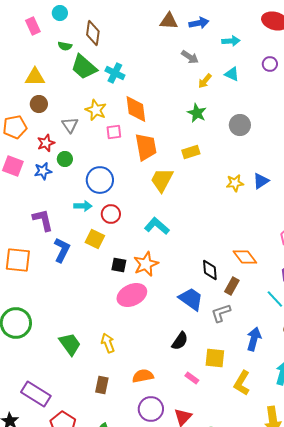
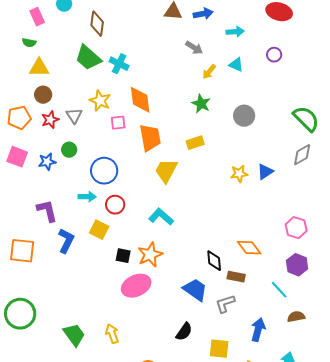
green semicircle: (65, 46) -> (29, 43), moved
red star: (46, 143) -> (50, 120), moved
brown rectangle: (232, 286) -> (236, 277), turned 72

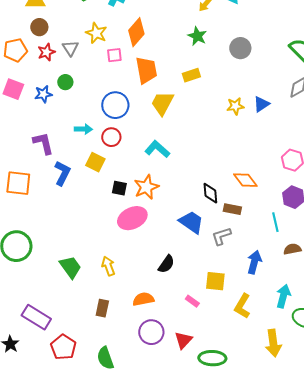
orange diamond: (140, 100) -> (136, 32), turned 48
blue circle: (104, 171) -> (115, 105), moved
cyan line: (279, 290) -> (275, 222), turned 30
black semicircle: (184, 332) -> (166, 264), moved

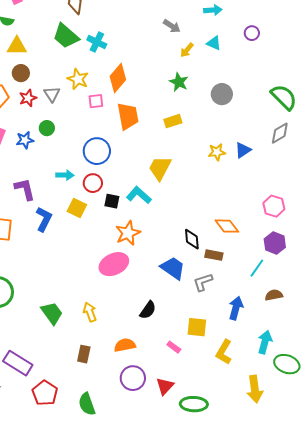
yellow trapezoid: (162, 103) -> (160, 168), moved
black square: (119, 188) -> (112, 201), moved
cyan line: (275, 222) -> (257, 268), turned 48

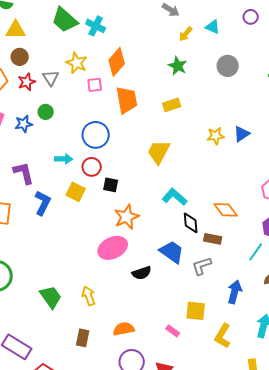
gray circle: (222, 94) -> (228, 66), moved
cyan L-shape: (139, 195) -> (175, 197), moved
black semicircle: (148, 310) -> (142, 273), moved, turned 36

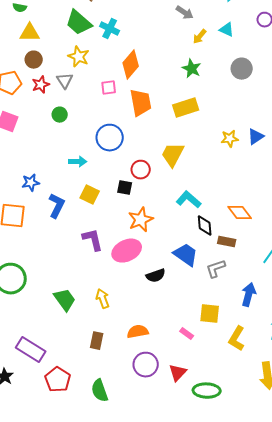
yellow star: (77, 63) -> (79, 57), moved
yellow rectangle: (172, 105) -> (186, 108), size x1.4
blue star: (24, 124) -> (31, 183), moved
red circle: (92, 167) -> (141, 170), moved
purple L-shape: (24, 173) -> (93, 240), moved

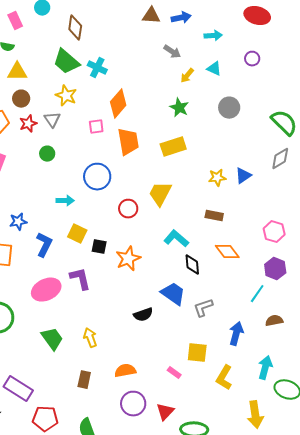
black square: (125, 188) -> (99, 247), moved
brown rectangle: (227, 242) -> (214, 216), moved
pink ellipse: (127, 251) -> (46, 290), moved
red pentagon: (58, 380) -> (45, 419), turned -30

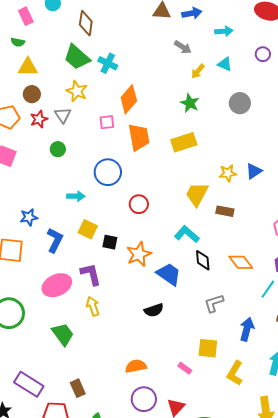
yellow trapezoid: (160, 194) -> (197, 194), moved
orange diamond: (227, 252) -> (241, 262), moved
blue trapezoid: (173, 294) -> (169, 274), moved
yellow arrow: (90, 338) -> (93, 306), moved
brown rectangle: (84, 380) -> (78, 388), moved, turned -36

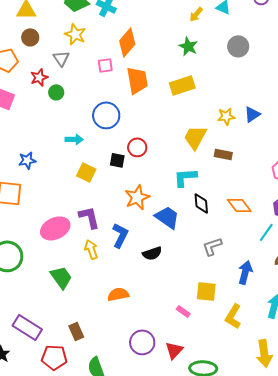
red star: (39, 119) -> (39, 77), moved
cyan L-shape: (187, 234) -> (185, 177), turned -45
blue L-shape: (55, 240) -> (120, 235), moved
black square: (110, 242) -> (117, 160), moved
orange semicircle: (136, 366) -> (118, 294), moved

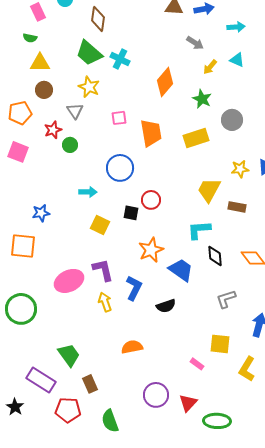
orange diamond: (127, 42) -> (165, 82), moved
gray circle: (238, 46) -> (232, 120), moved
green trapezoid: (61, 277) -> (69, 355), moved

